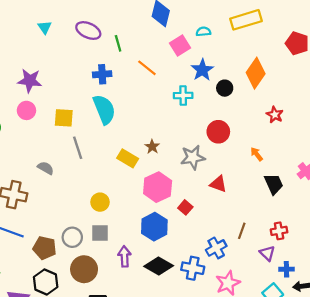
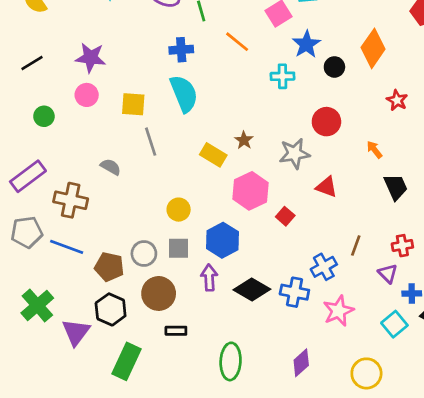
blue hexagon: (154, 227) -> (223, 240), moved

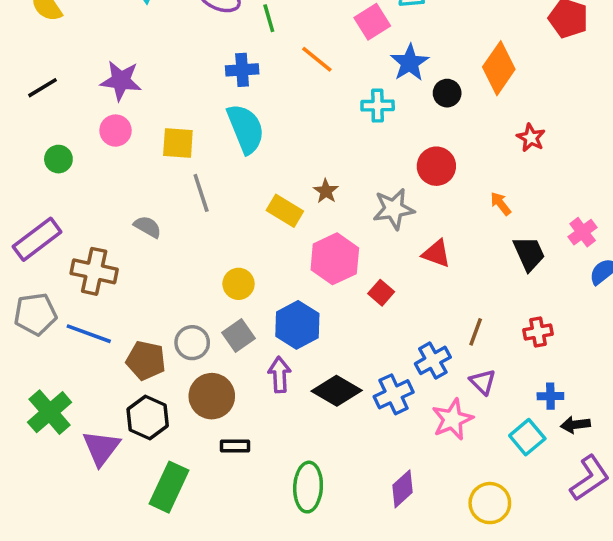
gray square: (179, 248) -> (239, 336), turned -35
purple triangle: (388, 273) -> (483, 382), moved
blue cross: (294, 292) -> (394, 394), turned -36

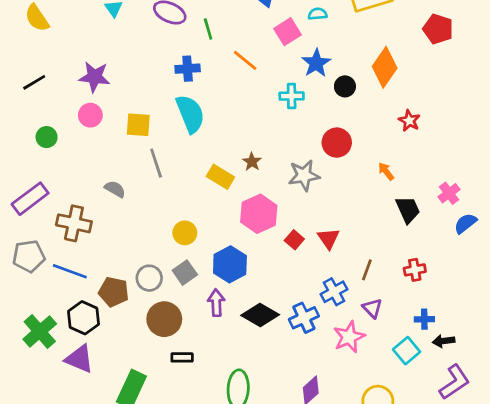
red triangle: (436, 254) -> (329, 238), moved, turned 35
black hexagon: (148, 418) -> (83, 318), moved
purple triangle: (101, 448) -> (79, 359), turned -44

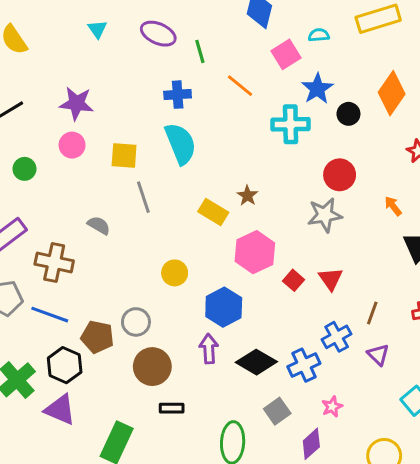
cyan cross: (292, 96) -> (291, 124), size x1.4
gray star: (304, 175) -> (325, 215), moved
gray square: (185, 273) -> (277, 411), moved
pink star: (349, 337) -> (332, 407), moved, size x0.6

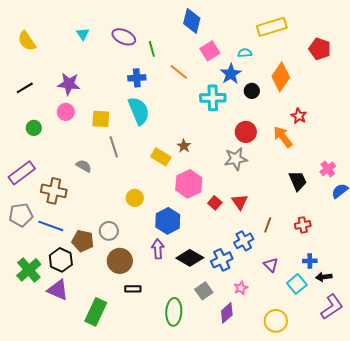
cyan semicircle: (319, 35) -> (245, 53), moved
orange arrow: (393, 206) -> (283, 137), moved, size x1.6
purple triangle: (378, 355) -> (271, 265), moved

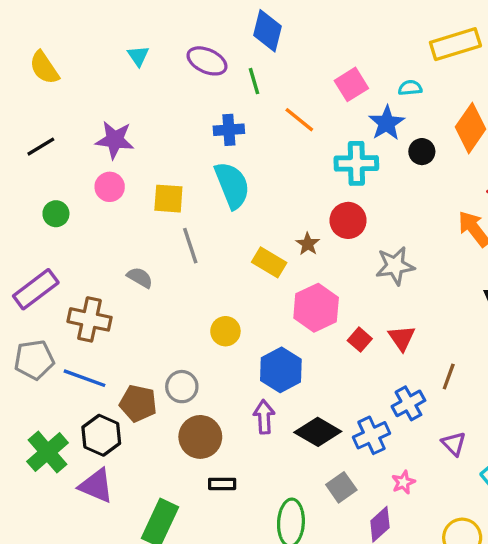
blue diamond: (192, 21) -> (267, 31), moved
red circle: (246, 132) -> (348, 220), moved

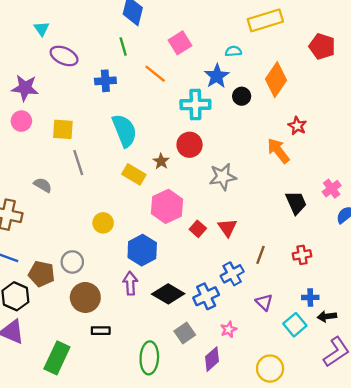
purple ellipse: (207, 61) -> (64, 56), moved
pink square: (351, 84) -> (180, 43), moved
cyan semicircle: (232, 185) -> (124, 131), moved

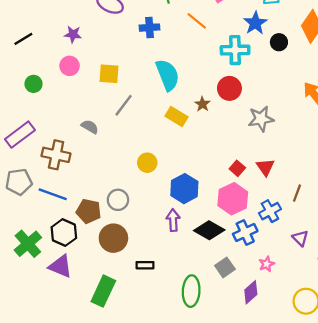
purple star: (25, 88) -> (73, 34), size x0.7
gray line: (78, 163) -> (124, 105), turned 55
pink hexagon: (167, 206) -> (233, 199), moved
brown circle: (85, 297) -> (113, 238), moved

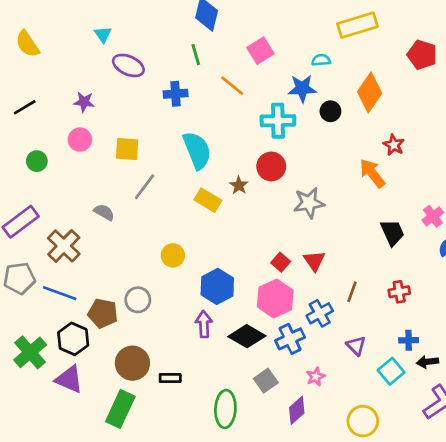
blue star: (255, 23) -> (302, 88), turned 30
brown cross: (56, 155) -> (64, 246), turned 32
brown circle: (113, 238) -> (132, 363), moved

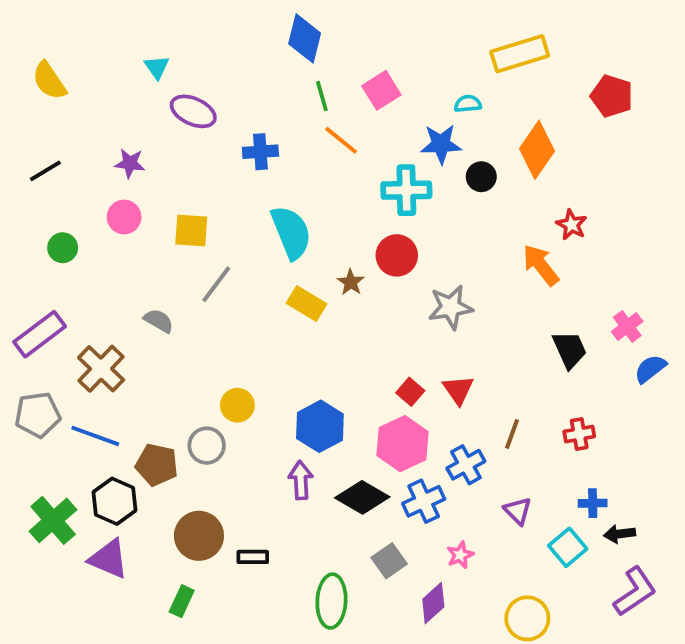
green line: (196, 55) -> (322, 96), moved
yellow circle: (173, 255) -> (237, 405), moved
green rectangle: (120, 409) -> (182, 601), size x0.6

